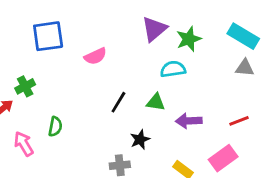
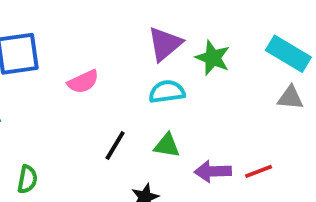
green star: (189, 39) -> (213, 58), turned -30
cyan semicircle: (173, 69) -> (167, 92), moved
red line: (239, 121) -> (259, 171), moved

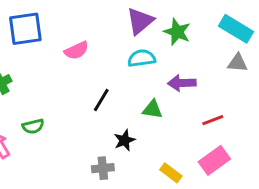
green triangle: (167, 145) -> (152, 109), moved
purple arrow: (213, 171) -> (182, 83), moved
green semicircle: (27, 179) -> (33, 126), turned 65

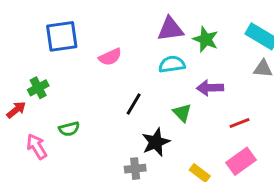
purple triangle: (140, 21) -> (170, 29), turned 32
green triangle: (152, 109) -> (182, 113), turned 36
black star: (125, 140) -> (156, 142), size x1.4

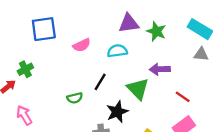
cyan semicircle: (172, 64) -> (117, 51), moved
green triangle: (182, 113) -> (138, 89), size x1.5
red line: (239, 123) -> (183, 97), turned 56
green semicircle: (69, 129) -> (75, 98), moved

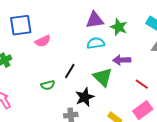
pink semicircle: (82, 45) -> (43, 41), moved
cyan semicircle: (117, 51) -> (96, 43), moved

